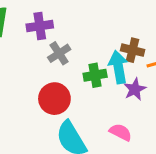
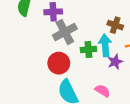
brown cross: (133, 50) -> (115, 25), moved
gray cross: (59, 53) -> (65, 32), size x1.5

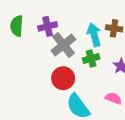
cyan arrow: (105, 45) -> (94, 35), moved

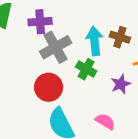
green cross: (91, 59) -> (86, 69), turned 35

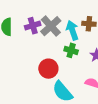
gray cross: (56, 47) -> (51, 26), moved

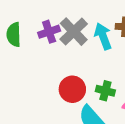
green cross: (71, 50) -> (105, 91), moved

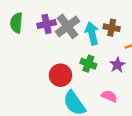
green cross: (105, 91) -> (88, 64), moved

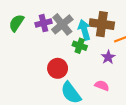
green semicircle: (16, 23) -> (16, 23), turned 30
brown cross: (112, 28) -> (102, 24), size x1.6
green cross: (88, 64) -> (80, 46), moved

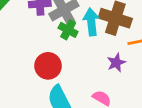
green cross: (80, 46) -> (68, 30), moved

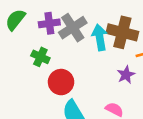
green cross: (68, 30) -> (40, 57), moved

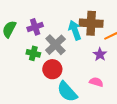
gray cross: (73, 28) -> (55, 45), moved

